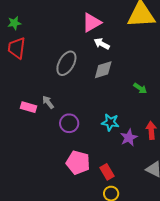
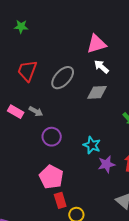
red trapezoid: (17, 48) -> (27, 71), moved
gray arrow: (48, 102) -> (36, 111), turned 144
red rectangle: (107, 172) -> (60, 200), moved

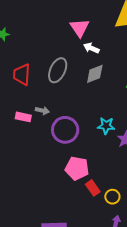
pink triangle: (96, 44) -> (80, 28), turned -30
purple circle: (52, 137) -> (65, 130), size x1.4

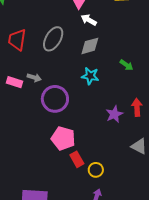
cyan star: (106, 126) -> (90, 76), moved

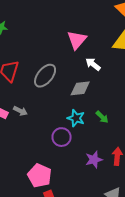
white arrow: (89, 20) -> (93, 64), moved
green arrow: (126, 65) -> (102, 117), moved
purple circle: (55, 99) -> (62, 137), moved, size x0.7

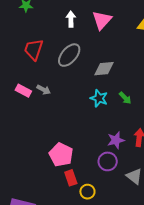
white arrow: (93, 64) -> (71, 19), moved, turned 49
purple circle: (62, 137) -> (108, 161), moved

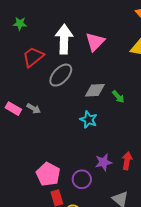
white arrow: (71, 19) -> (64, 39), size x1.8
red trapezoid: (34, 49) -> (33, 57), moved, turned 30
green arrow: (125, 98) -> (118, 97), moved
purple circle: (108, 161) -> (82, 179), moved

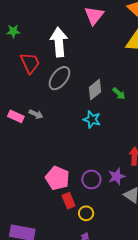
pink triangle: (95, 42) -> (94, 15), moved
red trapezoid: (33, 57) -> (30, 63), turned 110
gray diamond: (95, 90) -> (95, 90), turned -30
purple star: (104, 162) -> (117, 176), moved

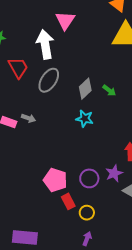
pink triangle: (94, 15) -> (65, 20), moved

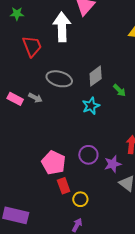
gray ellipse: (49, 80) -> (59, 79), moved, turned 65
green arrow: (109, 90) -> (119, 90), moved
cyan star: (85, 119) -> (91, 106), turned 30
purple circle: (89, 178) -> (88, 155), moved

